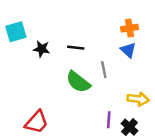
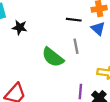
black line: (76, 48) -> (74, 20), moved

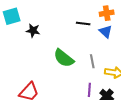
gray line: (76, 46) -> (92, 61), moved

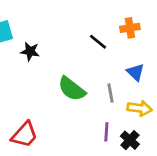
black line: (83, 23) -> (98, 42), turned 32
blue triangle: (106, 32) -> (135, 72), moved

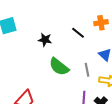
black star: (30, 51) -> (45, 40), moved

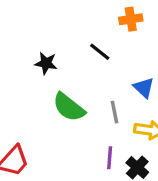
orange cross: (101, 23) -> (131, 19), moved

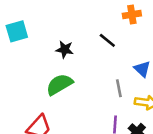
green semicircle: (69, 107) -> (59, 84), moved, turned 112

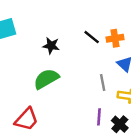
orange cross: (132, 15) -> (115, 38), moved

